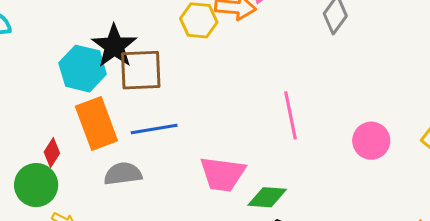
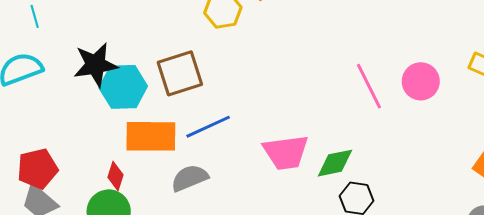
black star: (114, 46) -> (96, 65), moved, turned -30
pink line: (291, 115) -> (369, 86), moved
orange rectangle: (96, 123) -> (151, 136), turned -54

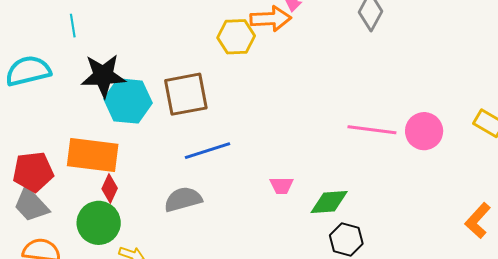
cyan line: (35, 16) -> (73, 26), moved
pink line: (369, 86) -> (372, 130), turned -63
orange rectangle: (151, 136) -> (93, 155), moved
pink trapezoid: (286, 152) -> (282, 185), size x0.5

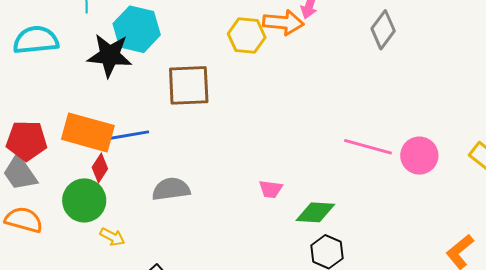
cyan hexagon: (128, 101) -> (137, 29), moved
blue line: (208, 151) -> (126, 136), moved

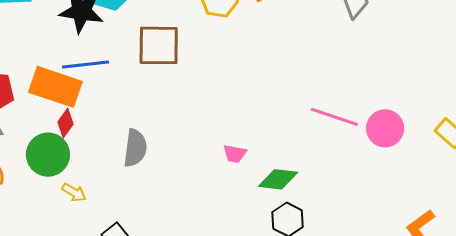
blue line: (126, 136) -> (86, 65), moved
gray semicircle: (171, 189) -> (135, 148), turned 102

